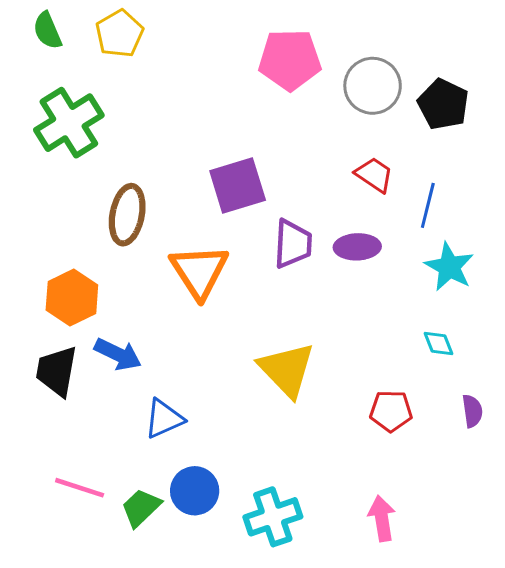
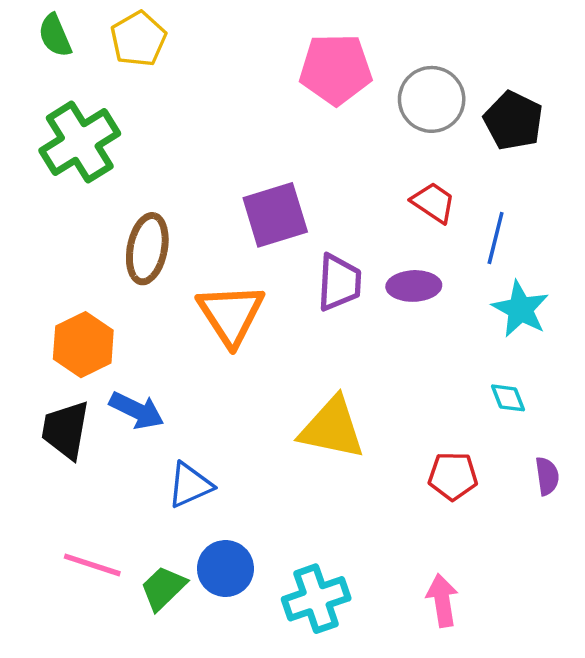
yellow triangle: (287, 370) -> (332, 428), turned -34

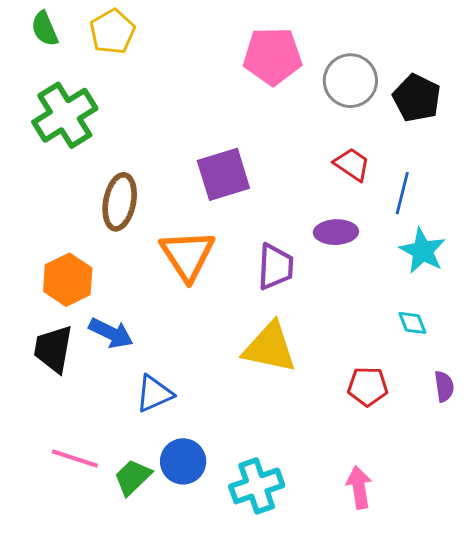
purple trapezoid: (339, 282) -> (275, 267), moved

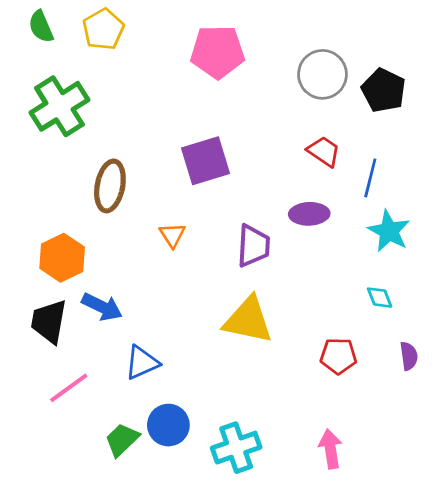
pink pentagon: (273, 56) -> (218, 52), moved
orange triangle: (187, 255) -> (172, 235), size x0.5
pink line: (75, 459) -> (69, 388), moved, turned -54

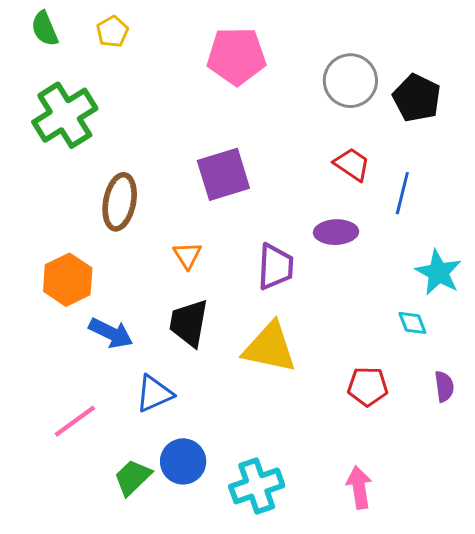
yellow pentagon: (103, 29) -> (112, 32), size x0.7
cyan star: (389, 231) -> (438, 272), moved
black trapezoid: (49, 321) -> (189, 323), moved

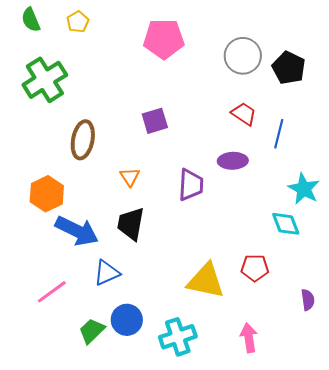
purple square: (223, 174) -> (155, 121), size x0.7
cyan diamond: (412, 323) -> (286, 224), size x1.4
blue arrow: (111, 333) -> (77, 231), size x1.4
yellow triangle: (270, 347) -> (206, 281), moved
purple semicircle: (444, 386) -> (308, 300), moved

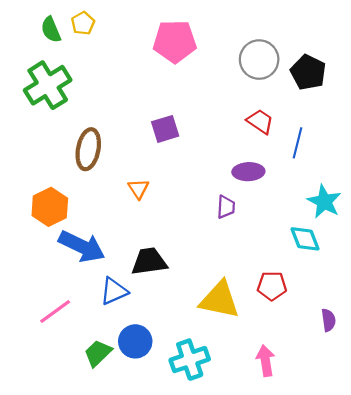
green semicircle: (31, 20) -> (51, 30), moved
purple trapezoid: (191, 185) -> (226, 207), moved, size x0.7
black trapezoid: (131, 224) -> (149, 261), moved, turned 72

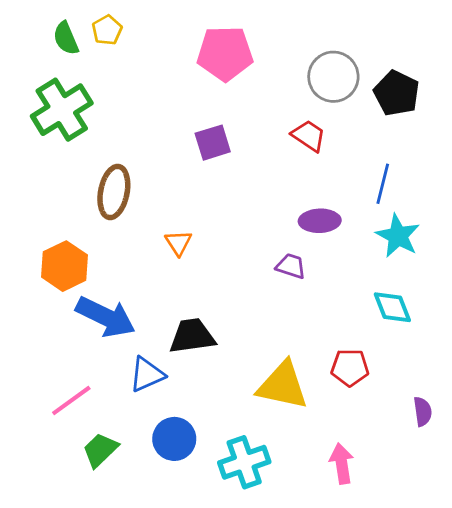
red trapezoid: (260, 121) -> (309, 136), moved
purple square: (165, 129) -> (213, 143), moved
cyan star: (324, 202) -> (398, 236), moved
purple trapezoid: (226, 207) -> (291, 266), turned -75
green trapezoid: (98, 353) -> (100, 450), moved

